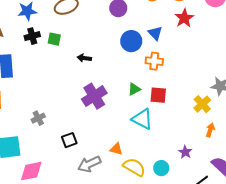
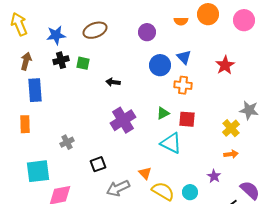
red star: (184, 18) -> (225, 65), moved
orange arrow: (210, 130) -> (231, 154), moved, turned 64
orange triangle: (116, 149) -> (145, 173), turned 32

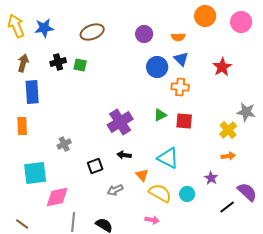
orange semicircle: (181, 21) -> (178, 37), moved
blue star: (56, 35) -> (44, 28), moved
black arrow: (113, 82) -> (124, 155), moved
cyan triangle: (171, 143) -> (168, 158), moved
gray arrow: (118, 188) -> (115, 190), size x0.7

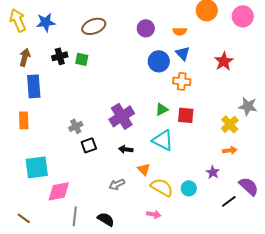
gray cross: (64, 144) -> (76, 126), moved
cyan triangle: (168, 158) -> (163, 140), moved
black square: (95, 166) -> (89, 145), moved

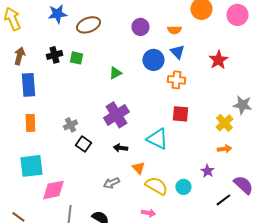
blue star: (46, 22) -> (57, 14), moved
green triangle: (162, 109) -> (115, 73), moved
orange rectangle: (24, 120) -> (30, 123), moved
black square: (89, 145) -> (83, 144), turned -35

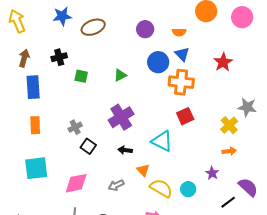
green square: (76, 58) -> (81, 76), moved
orange cross: (176, 80) -> (181, 82), size x1.4
red square: (180, 114) -> (185, 116), turned -30
pink diamond: (53, 190) -> (76, 183), moved

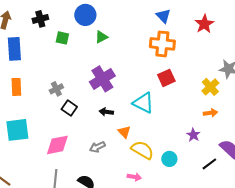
blue circle: (158, 62) -> (85, 15), moved
cyan circle: (188, 189) -> (169, 159), moved

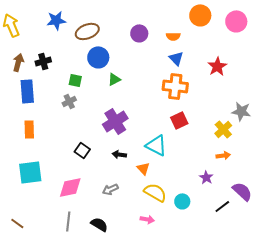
black cross: (40, 19) -> (43, 61), moved
gray cross: (56, 89) -> (69, 101), moved
orange triangle: (124, 132) -> (143, 168), moved

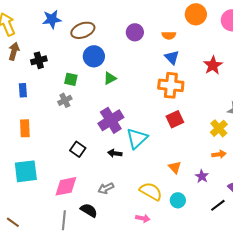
brown arrow: (18, 62) -> (14, 51), moved
blue rectangle: (27, 91) -> (23, 90), size x0.6
cyan triangle: (156, 145) -> (137, 138), moved, turned 50
orange triangle: (143, 168) -> (175, 167), moved
black semicircle: (99, 224) -> (89, 210), moved

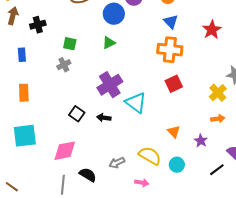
blue circle: (94, 56) -> (114, 14), moved
cyan triangle: (137, 138) -> (136, 103), turned -40
black arrow: (115, 153) -> (104, 118), moved
gray arrow: (106, 188) -> (117, 163), moved

